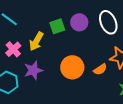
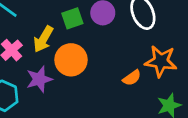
orange circle: (72, 67) -> (71, 60), moved

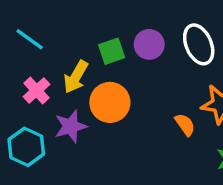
orange semicircle: (132, 78) -> (185, 125), turned -90

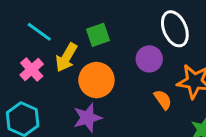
cyan line: (30, 39) -> (39, 32), moved
purple circle: (149, 44) -> (149, 59), moved
purple star: (71, 126) -> (87, 118), moved

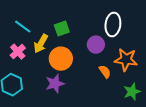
white ellipse: (175, 29) -> (113, 25), turned 30

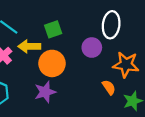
yellow arrow: (41, 44) -> (29, 46), turned 60
orange semicircle: (105, 72) -> (109, 87), moved

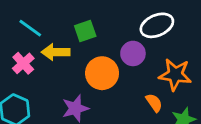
white ellipse: (111, 25) -> (157, 25), turned 60
orange circle: (52, 63) -> (102, 73), moved

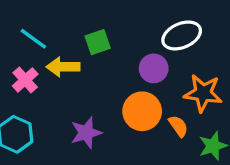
orange circle: (102, 73) -> (142, 111), moved

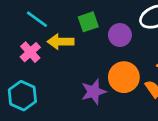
purple circle: (154, 68) -> (120, 35), moved
purple star: (86, 133) -> (94, 92), moved

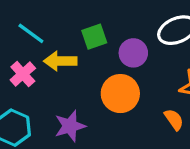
orange circle: (124, 77) -> (120, 94), moved
purple star: (94, 92) -> (70, 126), moved

